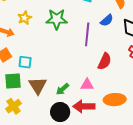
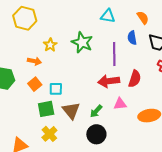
green star: (57, 19) -> (82, 42), turned 30
blue semicircle: (107, 20) -> (132, 38), turned 128
red arrow: (84, 106) -> (109, 81), moved

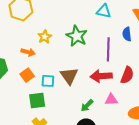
brown triangle: (71, 111) -> (69, 76), moved

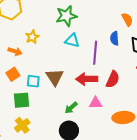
cyan triangle: (104, 11) -> (72, 41), moved
green star: (77, 36) -> (66, 16), moved, turned 30

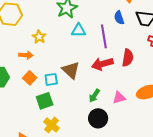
pink triangle: (96, 103) -> (119, 98), moved

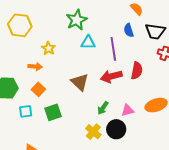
cyan square: (51, 79) -> (26, 111), moved
black circle: (98, 118) -> (116, 129), moved
yellow cross: (52, 125) -> (93, 132), moved

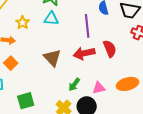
cyan triangle: (88, 42) -> (51, 19), moved
red semicircle: (137, 71) -> (110, 49), turned -36
green square: (53, 112) -> (26, 101), moved

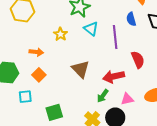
cyan triangle: (51, 19) -> (91, 29), moved, turned 35
yellow star: (23, 23) -> (60, 34), moved
red arrow: (84, 53) -> (114, 76), moved

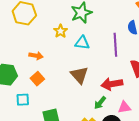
cyan triangle: (91, 29) -> (82, 43), moved, turned -35
yellow star: (60, 34) -> (60, 31), moved

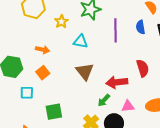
yellow star: (60, 31) -> (61, 22), moved
cyan triangle: (82, 43) -> (81, 41), moved
purple line: (115, 45) -> (115, 30), moved

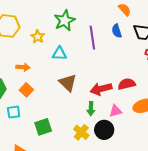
red semicircle: (143, 68) -> (127, 84), moved, turned -78
green arrow: (104, 100) -> (91, 109), turned -32

